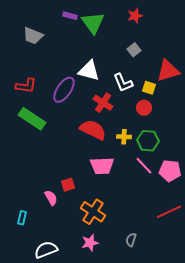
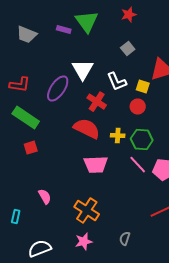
purple rectangle: (70, 16) -> (64, 30), moved
white triangle: (89, 71) -> (83, 70), turned 45
red square: (68, 185) -> (31, 148), moved

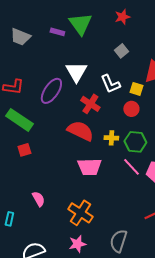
gray semicircle: (125, 239) -> (118, 241), size x1.6

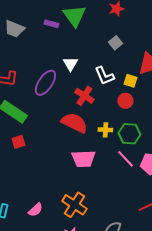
white triangle: (76, 72) -> (70, 64), size x0.7
pink semicircle: (38, 199) -> (35, 210), moved, turned 77

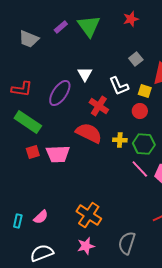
purple rectangle: (51, 24) -> (61, 27), moved, turned -56
gray square: (115, 43) -> (136, 59), moved
pink trapezoid: (83, 159) -> (58, 154), moved
pink semicircle: (35, 210) -> (41, 217), moved

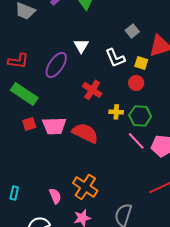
red cross: (99, 106) -> (92, 90), moved
red semicircle: (89, 133) -> (85, 133), moved
pink semicircle: (41, 217) -> (55, 196), moved, turned -70

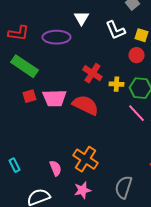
purple ellipse: (56, 65) -> (56, 37), turned 56
red cross: (92, 90) -> (92, 73), moved
cyan rectangle: (14, 193) -> (14, 165), turned -40

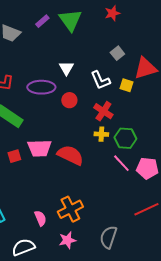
red circle: (136, 55) -> (69, 100), moved
red cross: (92, 73) -> (103, 111), moved
red square: (29, 96) -> (14, 156), moved
orange cross: (85, 159) -> (70, 209), turned 30

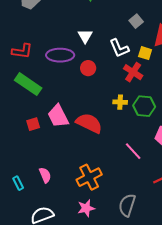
red cross: (103, 111) -> (133, 72), moved
pink trapezoid: (39, 148) -> (58, 116), turned 65
pink line: (121, 163) -> (133, 151), moved
pink semicircle: (40, 218) -> (45, 175), moved

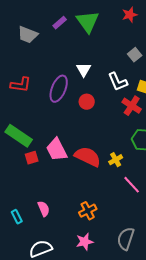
purple ellipse: (60, 55) -> (59, 89), turned -68
green rectangle: (28, 84) -> (19, 136), moved
yellow cross: (120, 102) -> (116, 160), moved, turned -32
orange cross: (89, 177) -> (88, 211), size x0.7

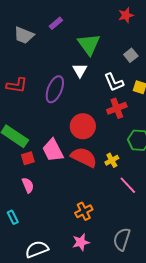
green triangle: (88, 22) -> (89, 44), moved
red circle: (87, 102) -> (83, 126), moved, size x1.6
red cross: (132, 106) -> (117, 108), moved, turned 36
pink semicircle: (44, 209) -> (28, 185), moved

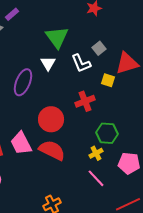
purple rectangle: (56, 23) -> (12, 14), moved
white L-shape: (114, 82) -> (81, 63), moved
yellow cross: (112, 160) -> (96, 153), moved

